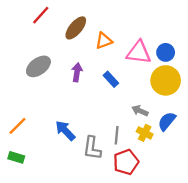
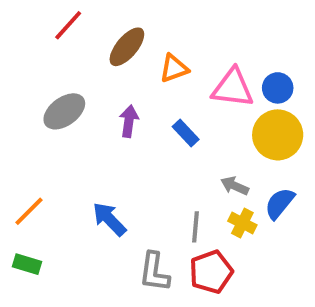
gray L-shape: (92, 148) -> (154, 272), moved

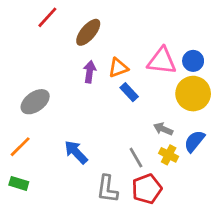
orange triangle: (174, 68) -> (118, 68), moved
gray ellipse: (64, 111) -> (35, 102), moved
purple arrow: (129, 121) -> (90, 72), moved
gray line: (195, 227) -> (136, 158), turned -35

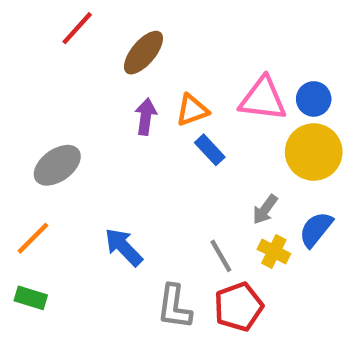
gray arrow: (163, 129) -> (265, 209), turned -78

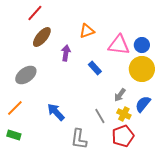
brown ellipse: (143, 53) -> (42, 37), moved
orange triangle: (192, 110) -> (87, 31), moved
red pentagon: (239, 307) -> (123, 136), moved

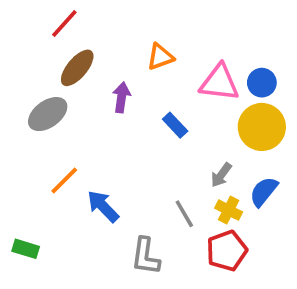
gray ellipse: (26, 75) -> (48, 114), moved
orange line: (15, 108) -> (64, 180), moved

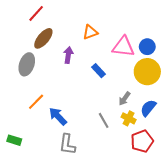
gray ellipse: (48, 114) -> (27, 64), turned -35
red pentagon: (227, 251) -> (142, 141), moved
gray L-shape: (146, 256) -> (67, 144), moved

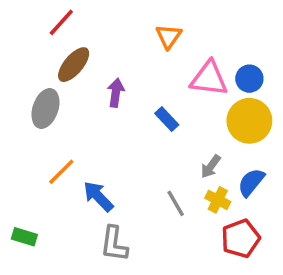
orange triangle: (90, 32) -> (169, 36), moved, turned -35

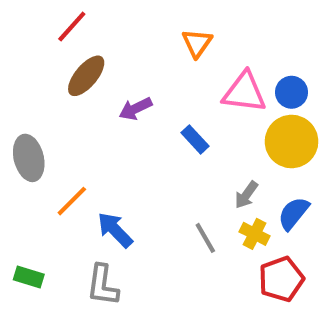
purple arrow: (116, 93) -> (135, 109), turned -124
gray ellipse: (45, 108) -> (29, 158), moved, turned -33
gray L-shape: (114, 244) -> (103, 285), moved

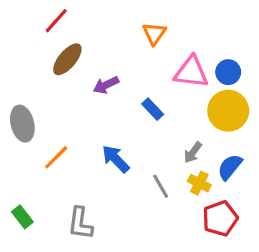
blue arrow: (115, 230) -> (116, 159), moved
green rectangle: (29, 277) -> (22, 217), turned 35

